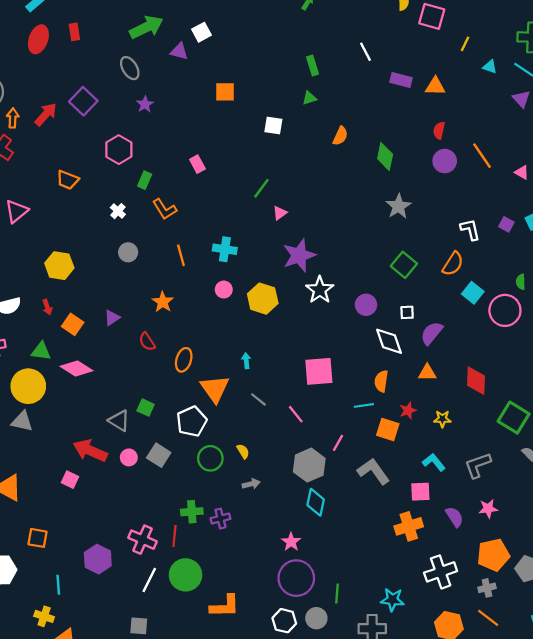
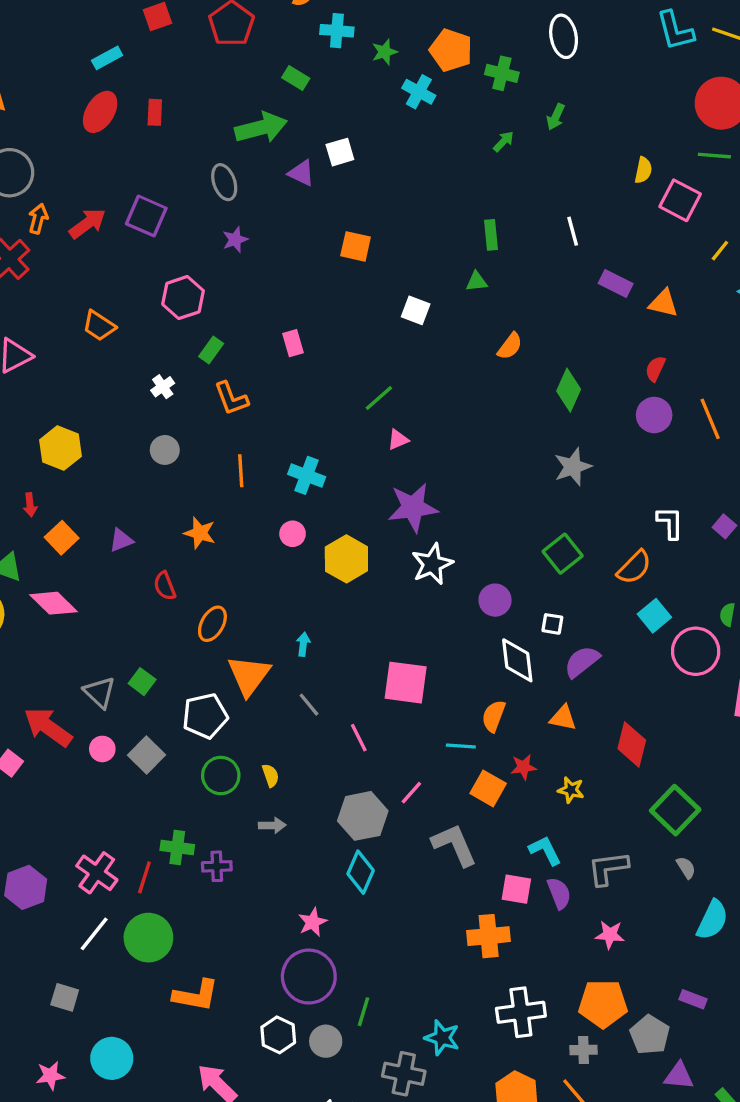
purple square: (83, 101) -> (146, 216), turned -32
orange star: (163, 302) -> (200, 533), turned -30
purple semicircle: (454, 517) -> (559, 893), moved

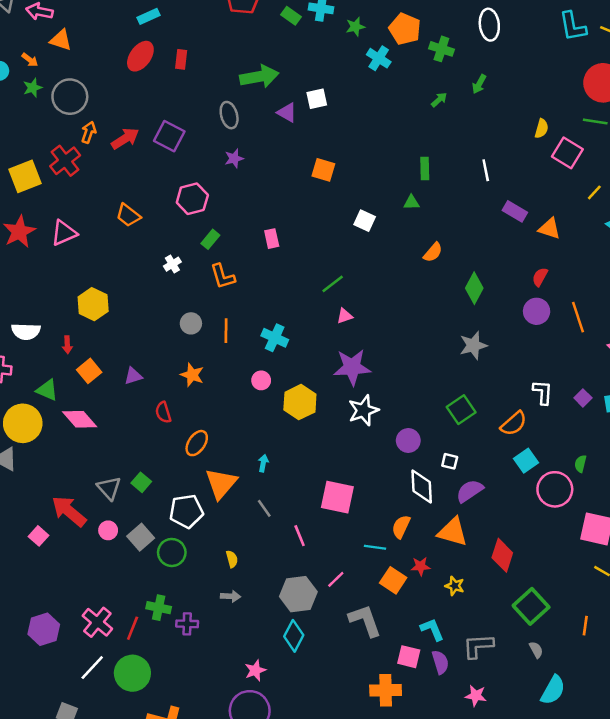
green rectangle: (296, 78) -> (291, 16), moved
gray circle: (165, 450) -> (191, 323), moved
orange triangle: (563, 718) -> (453, 532), size x1.5
green circle: (221, 776) -> (172, 552), moved

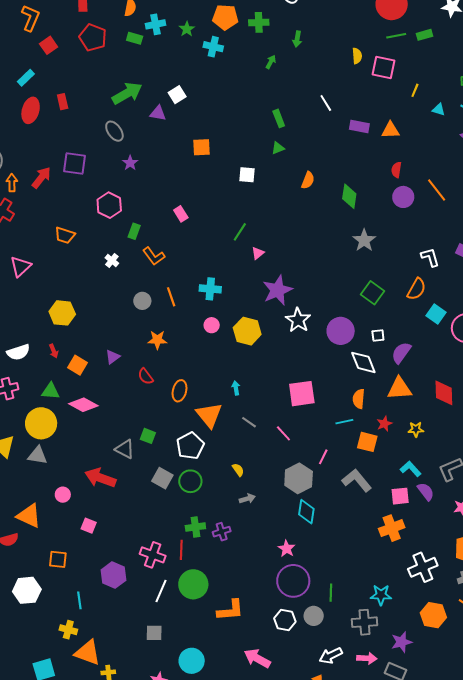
purple circle: (408, 441) -> (341, 331), size x1.4
pink circle: (108, 530) -> (63, 495), moved
pink square: (38, 536) -> (89, 526), moved

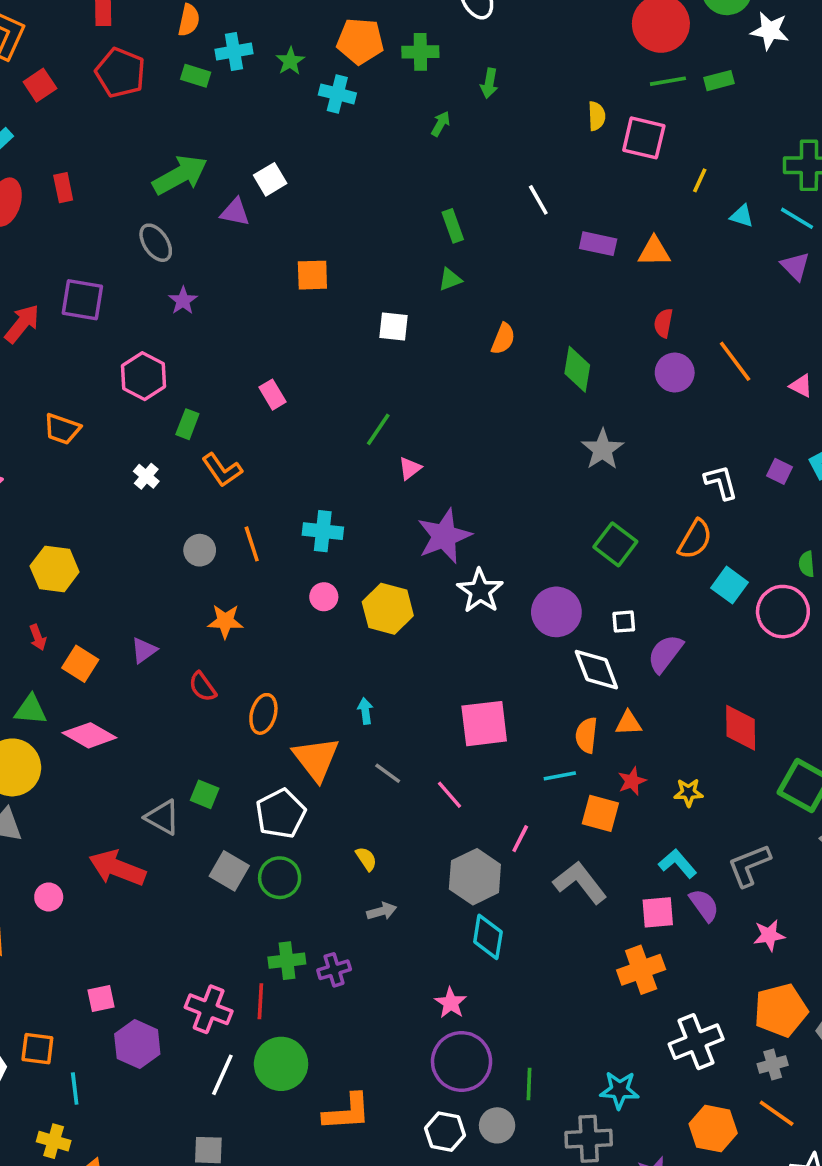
orange triangle: (399, 389) -> (628, 723), moved, size x0.6
pink square: (89, 526) -> (101, 999), moved, turned -35
orange square: (58, 559) -> (37, 1049), moved

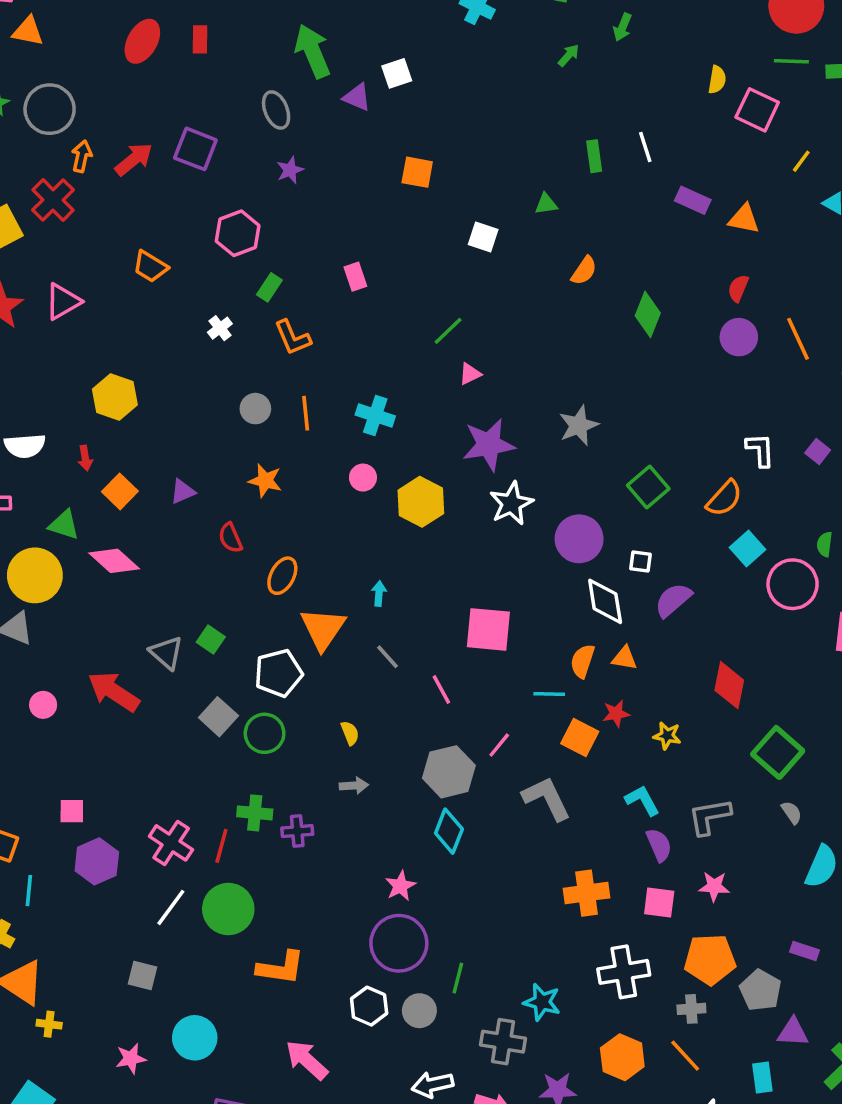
green arrow: (180, 175) -> (313, 51), turned -96
green rectangle: (453, 226) -> (594, 156), moved
gray star: (603, 449) -> (579, 425), moved
pink square: (658, 912) -> (659, 902), moved

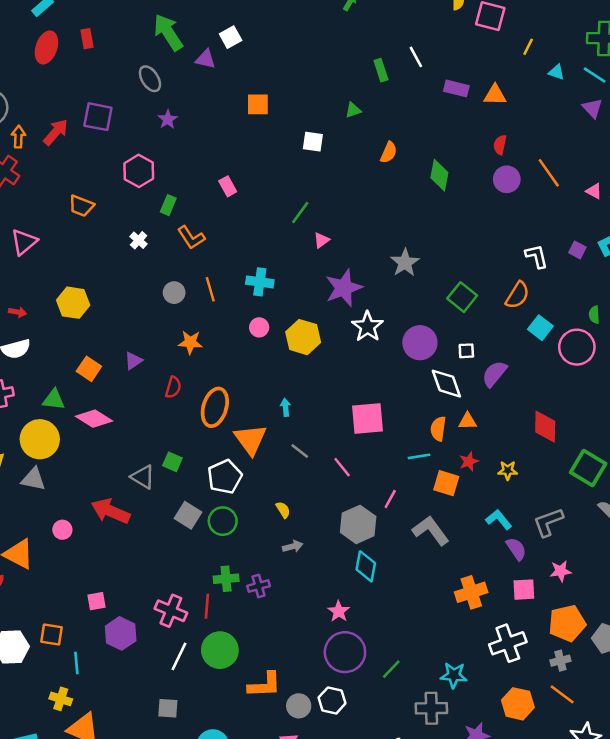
red arrow: (85, 458) -> (18, 312), moved, turned -60
red semicircle: (231, 538) -> (173, 387), turned -130
orange ellipse: (282, 576) -> (215, 407), size x1.4
green line: (458, 978) -> (391, 669), turned 40
gray circle: (419, 1011) -> (299, 706), moved

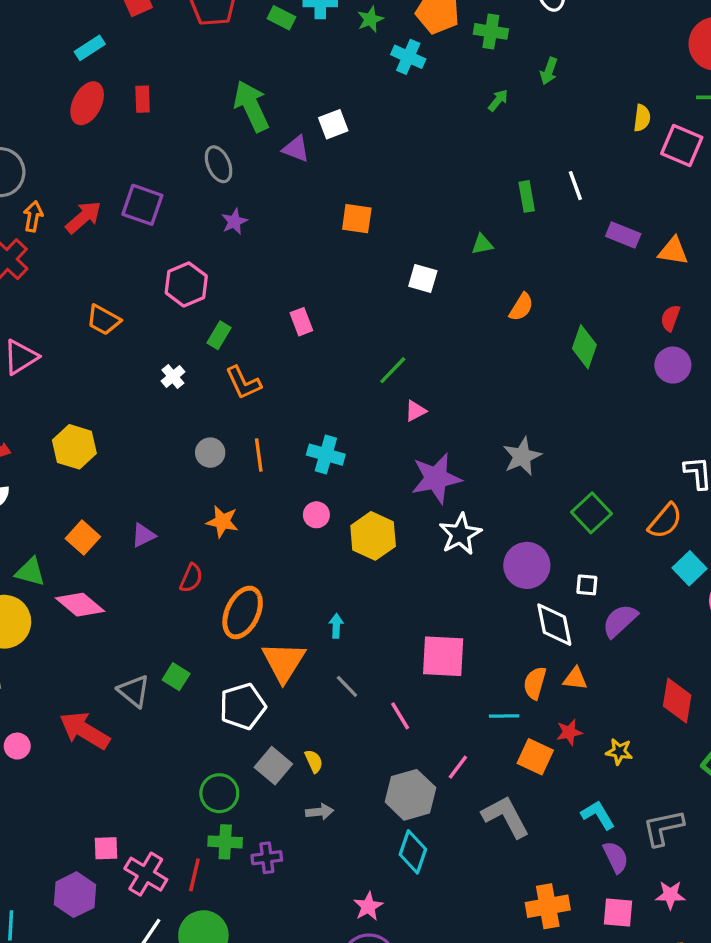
gray square: (188, 515) -> (273, 766), moved
green circle: (223, 521) -> (219, 793), moved
pink square: (96, 601) -> (106, 848), moved

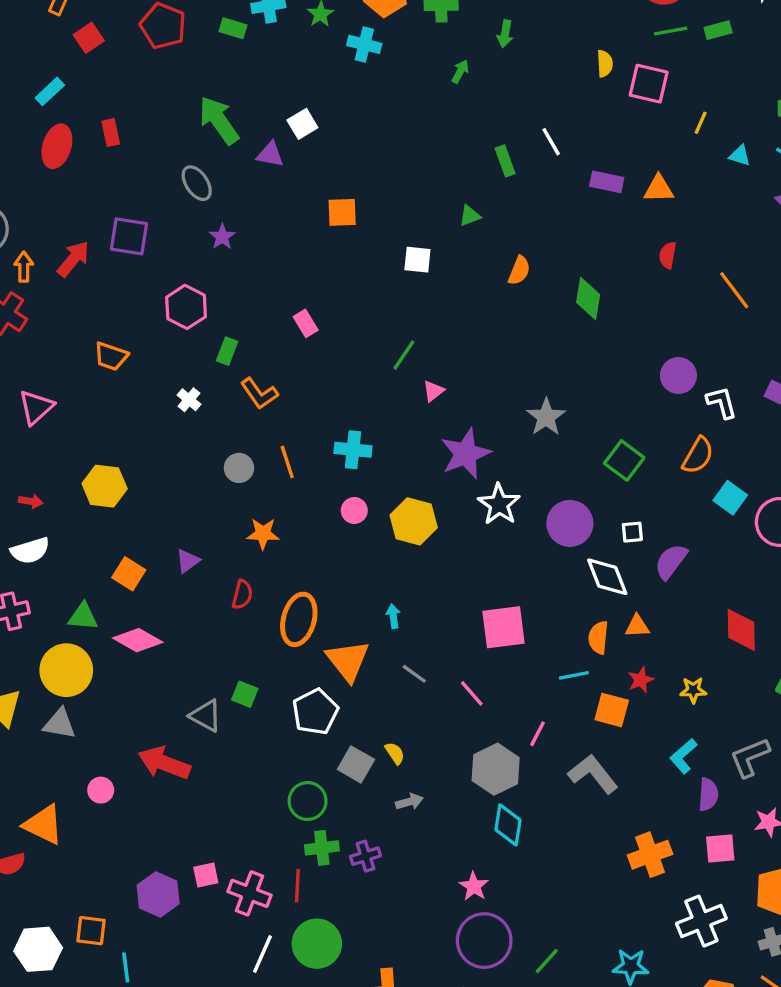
purple circle: (673, 365) -> (678, 376), moved
cyan L-shape: (598, 815) -> (683, 756), turned -90
purple semicircle: (616, 857) -> (708, 794), turned 40
purple hexagon: (75, 895) -> (158, 894), moved

